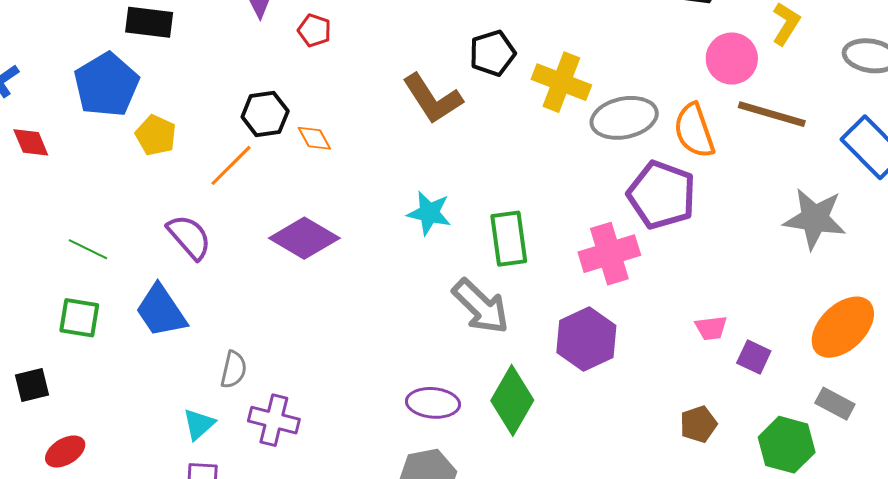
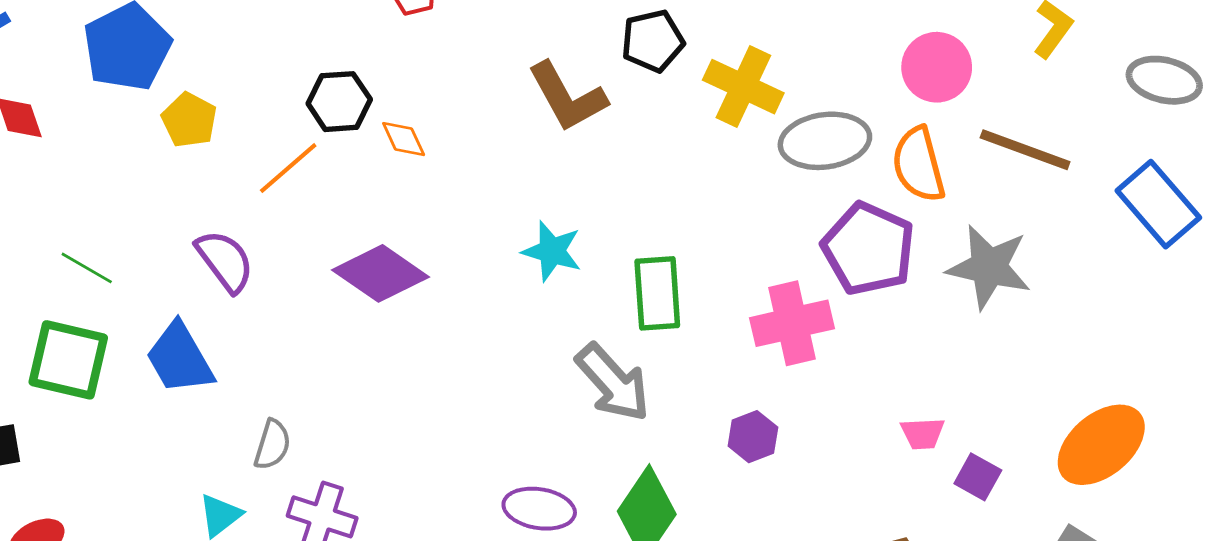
pink circle: (732, 59) -> (937, 67), moved
gray star: (815, 219) -> (989, 267), moved
green square: (79, 318) -> (68, 360), size x1.4
purple hexagon: (586, 339) -> (753, 437), size x0.6

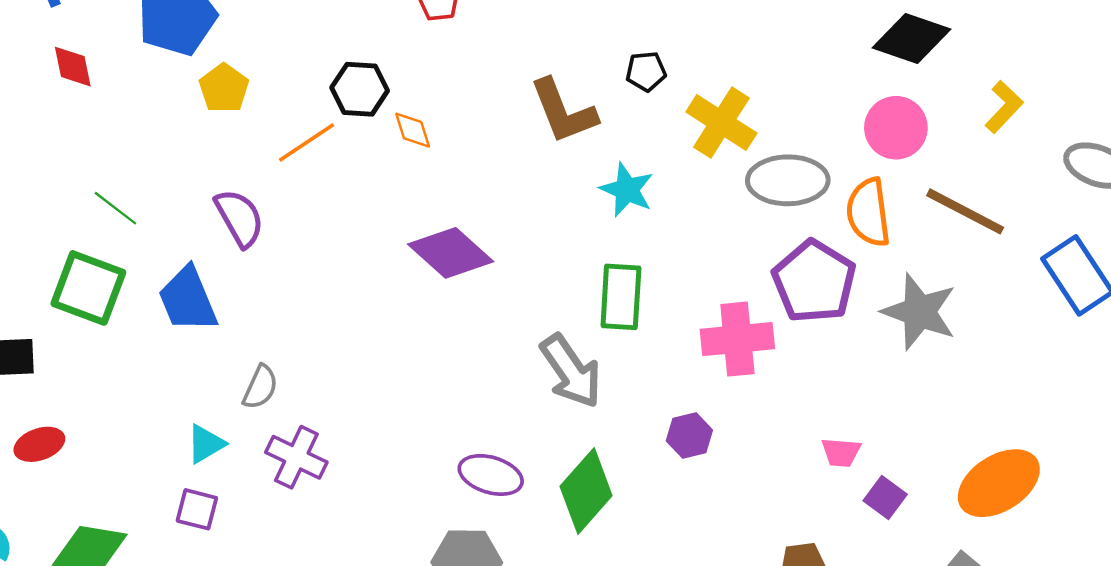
black pentagon: (653, 41) -> (646, 71), size x0.7
cyan star: (552, 251) -> (627, 190), moved
purple diamond: (380, 273) -> (451, 253), moved

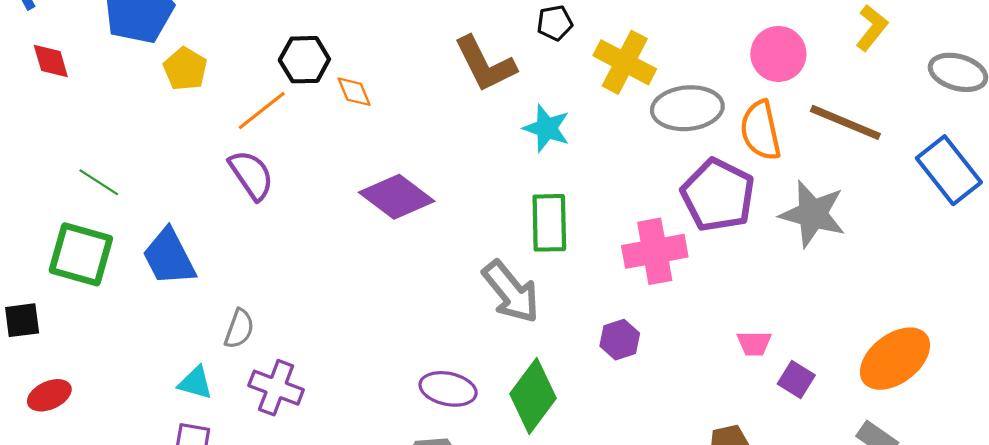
purple semicircle: (239, 218) -> (251, 175), moved
cyan triangle: (206, 444) -> (195, 383), turned 51

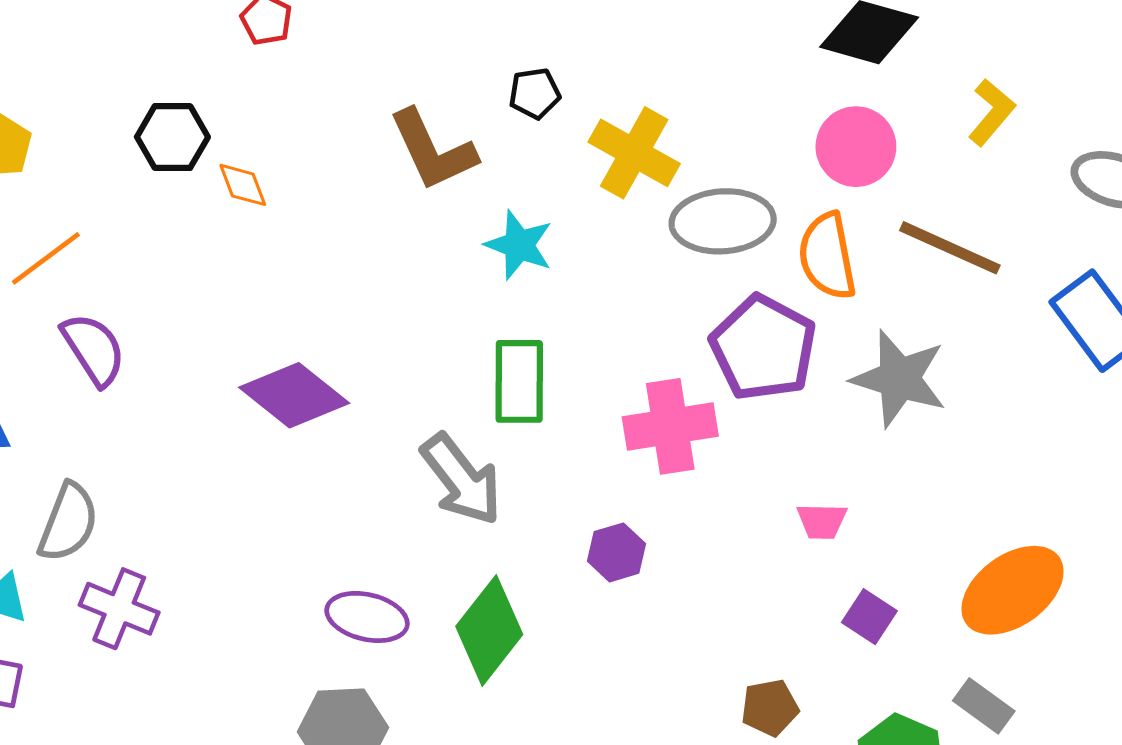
orange line: (262, 110) -> (46, 258), moved
purple semicircle: (251, 175) -> (94, 349), moved
purple diamond: (397, 197) -> (294, 395), moved
gray semicircle: (239, 329) -> (68, 522), size x1.4
pink trapezoid: (754, 343) -> (822, 521), moved

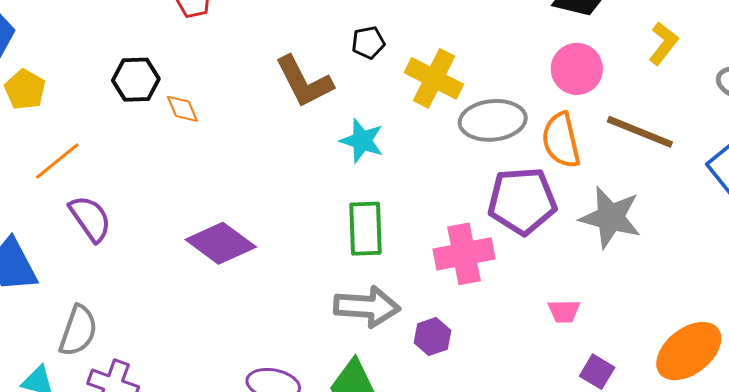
purple pentagon: (763, 348) -> (522, 201), turned -30
gray arrow: (461, 479) -> (367, 307), moved, turned -46

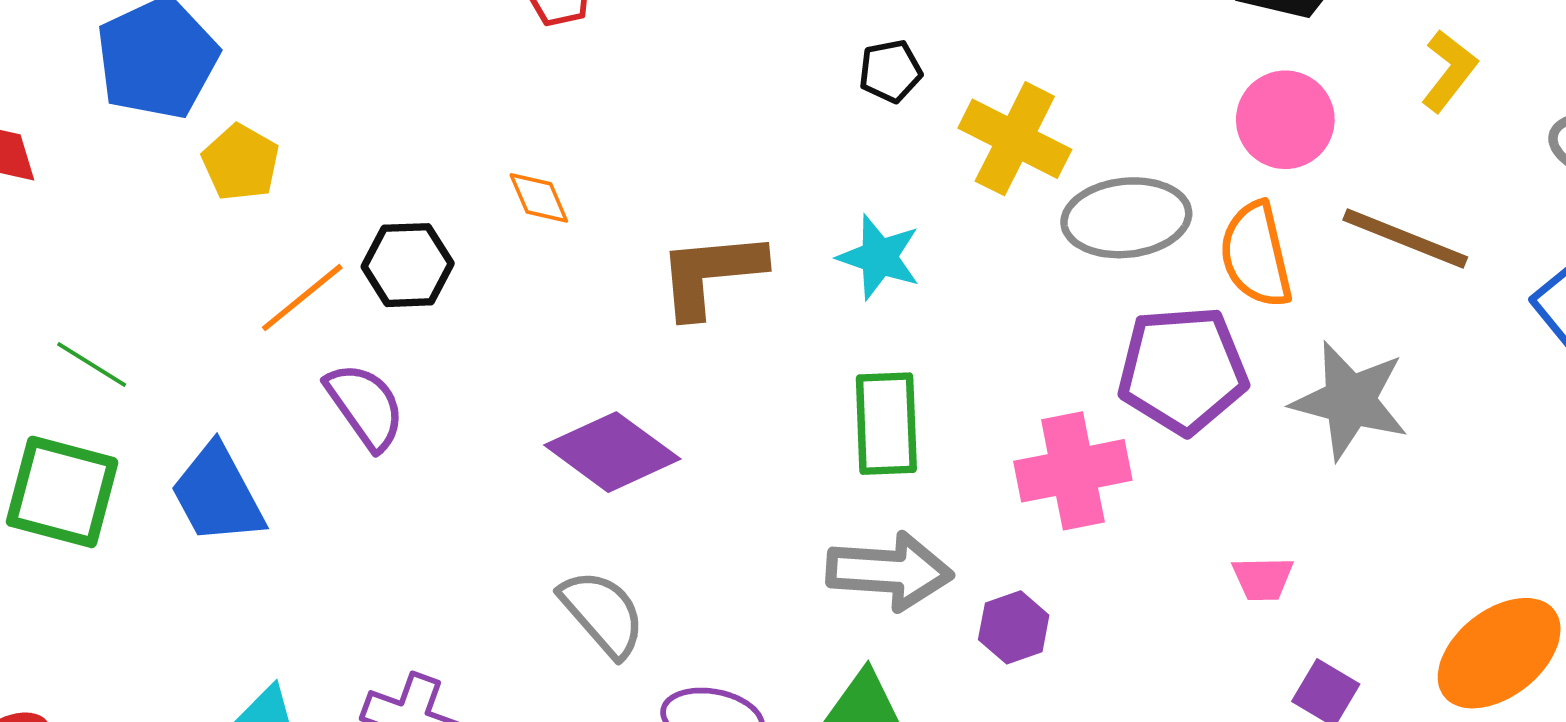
black hexagon: (136, 80) -> (408, 265), moved
brown L-shape: (304, 82) -> (711, 274), moved, turned 112
gray semicircle: (78, 331) -> (602, 613), moved, turned -60

